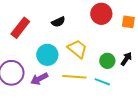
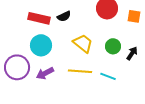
red rectangle: (20, 28) -> (39, 18), moved, turned 65
cyan circle: (47, 55) -> (41, 45), moved
green circle: (107, 61) -> (113, 46), moved

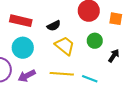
black semicircle: (64, 16) -> (54, 26), moved
green circle: (113, 46) -> (95, 41), moved

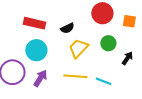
yellow trapezoid: (65, 46) -> (78, 48), turned -85
purple arrow: (27, 76) -> (40, 78), turned 150

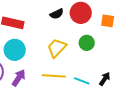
black semicircle: (67, 28) -> (57, 14), moved
black arrow: (127, 58) -> (105, 79), moved

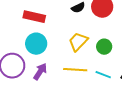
green circle: (87, 43) -> (104, 47), moved

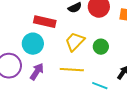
red rectangle: (34, 17) -> (45, 22), moved
cyan line: (103, 75) -> (100, 86), moved

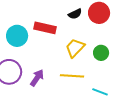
cyan circle: (33, 44) -> (17, 36), moved

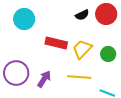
red rectangle: (45, 28) -> (56, 43), moved
cyan circle: (17, 36) -> (24, 19), moved

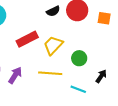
red rectangle: (56, 43) -> (27, 39), turned -40
green circle: (108, 54) -> (79, 58), moved

